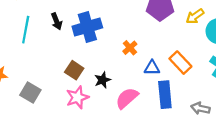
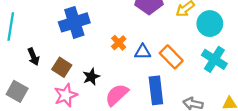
black arrow: (57, 21) -> (33, 57), moved
blue triangle: (152, 68) -> (143, 52), moved

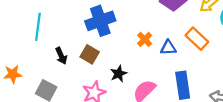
orange rectangle: (171, 57) -> (197, 39), moved
brown square: (62, 67) -> (90, 54), moved

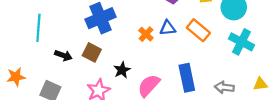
blue triangle: (168, 48) -> (168, 28), moved
black arrow: (61, 56) -> (63, 56), turned -42

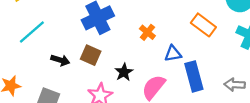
cyan line: (38, 28) -> (32, 32), turned 48
blue triangle: (168, 28) -> (173, 54), moved

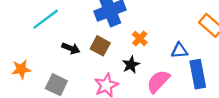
orange cross: (147, 32) -> (140, 39), moved

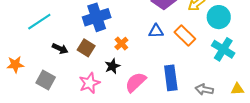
blue triangle: (179, 51) -> (156, 31), moved

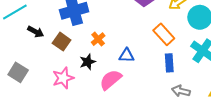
blue triangle: (156, 31) -> (126, 55), moved
black arrow: (60, 49) -> (36, 32), moved
blue rectangle: (171, 78) -> (169, 63), moved, size x0.7

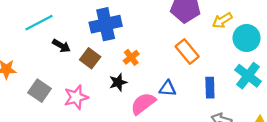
orange rectangle: (164, 34) -> (187, 51), moved
blue triangle: (126, 55) -> (168, 88), moved
pink star: (63, 78) -> (76, 97), moved

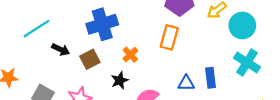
orange rectangle: (187, 51) -> (169, 37), moved, turned 60
brown square: (90, 58) -> (90, 59), turned 30
blue triangle: (168, 88) -> (186, 83), moved

